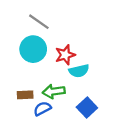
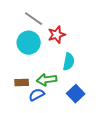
red star: (65, 55) -> (57, 35), moved
cyan semicircle: (79, 71) -> (69, 62), turned -66

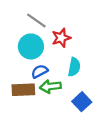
brown rectangle: (22, 83) -> (23, 90), size x1.5
blue semicircle: (37, 95) -> (40, 71), moved

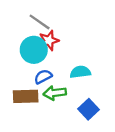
red star: (61, 38) -> (49, 41), moved
cyan semicircle: (74, 67) -> (80, 72), turned -108

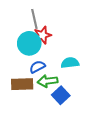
gray line: (40, 22) -> (34, 19), turned 42
blue square: (88, 109) -> (61, 95), moved

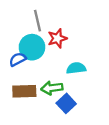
red star: (42, 35) -> (57, 38), moved
blue semicircle: (37, 67) -> (18, 59), moved

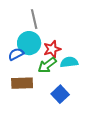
red star: (57, 38) -> (52, 49), moved
green arrow: (52, 88) -> (47, 65), moved, turned -30

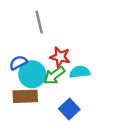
cyan circle: (29, 43) -> (32, 74), moved
red star: (52, 49) -> (60, 57), turned 30

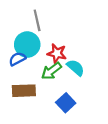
cyan semicircle: (80, 72) -> (76, 68), turned 48
cyan circle: (32, 74) -> (27, 45), moved

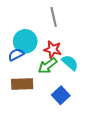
gray line: (37, 20) -> (54, 17), moved

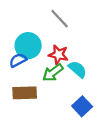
gray line: (54, 17) -> (60, 19), turned -30
blue square: (61, 95) -> (82, 106), moved

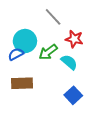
red star: (58, 55) -> (74, 39), moved
green arrow: (53, 73) -> (48, 52), moved

